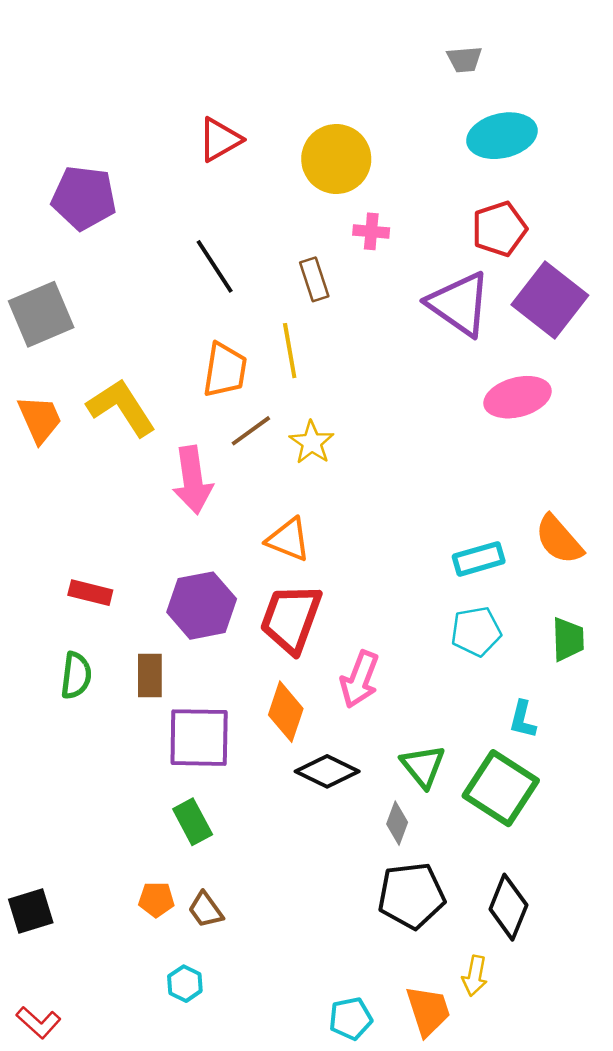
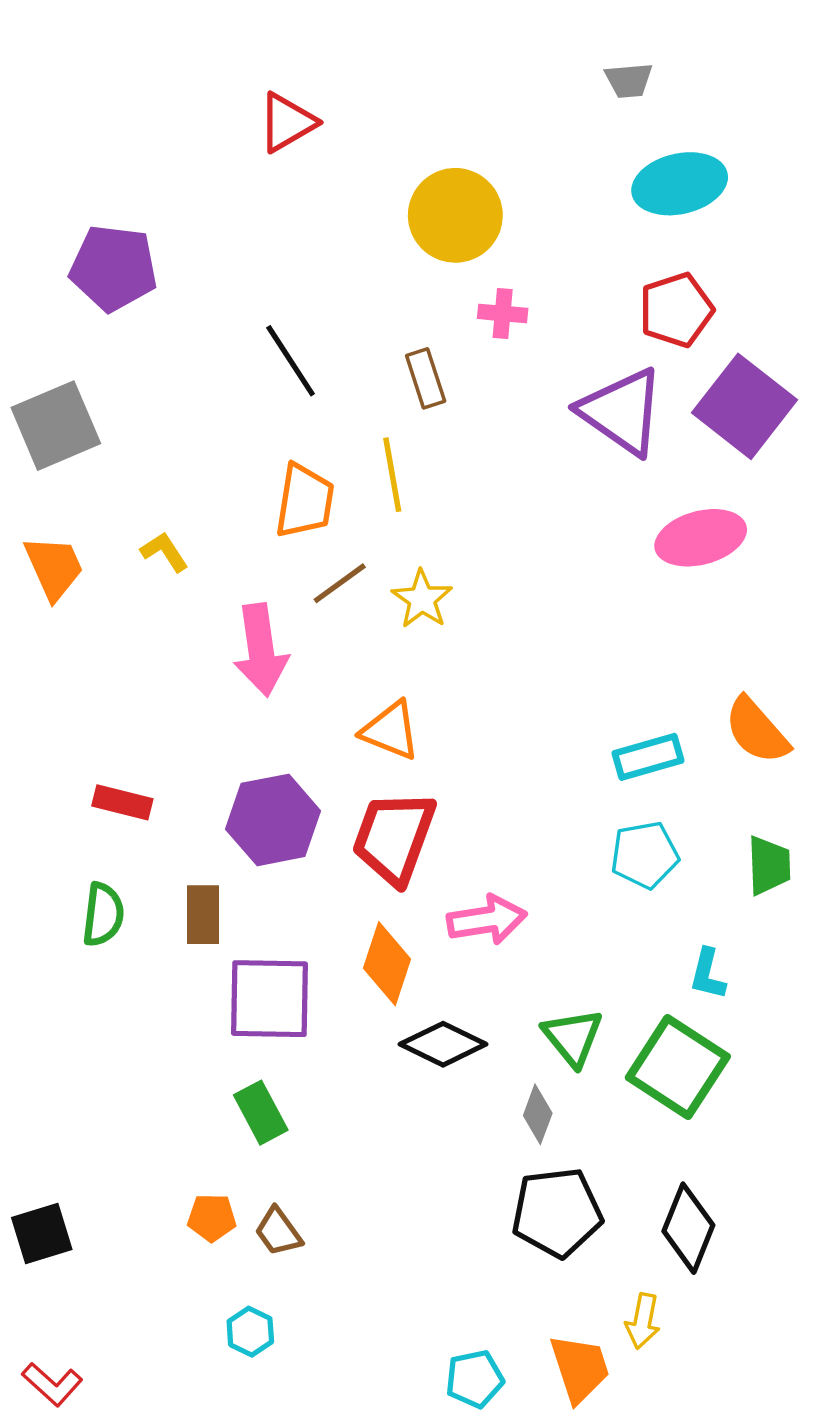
red triangle: (220, 140) -> (287, 122), moved
yellow L-shape: (121, 408) -> (164, 552), size x0.5
pink arrow: (360, 679) -> (487, 920), turned -120

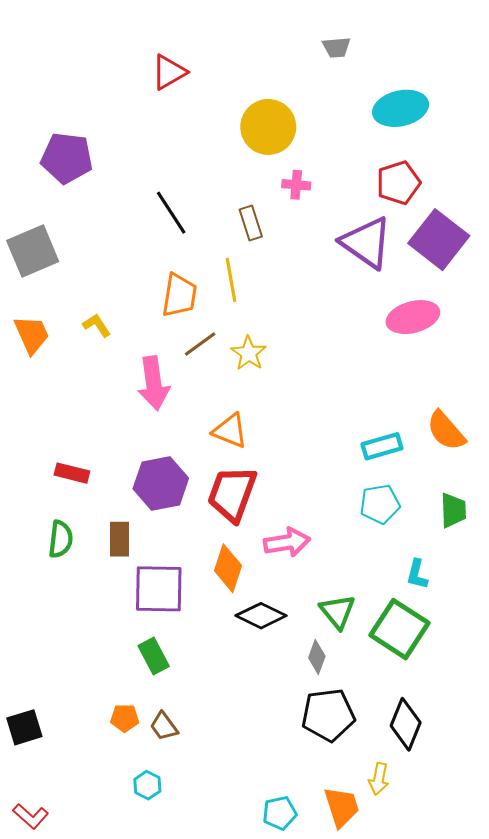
gray trapezoid: (629, 80) -> (336, 47), moved

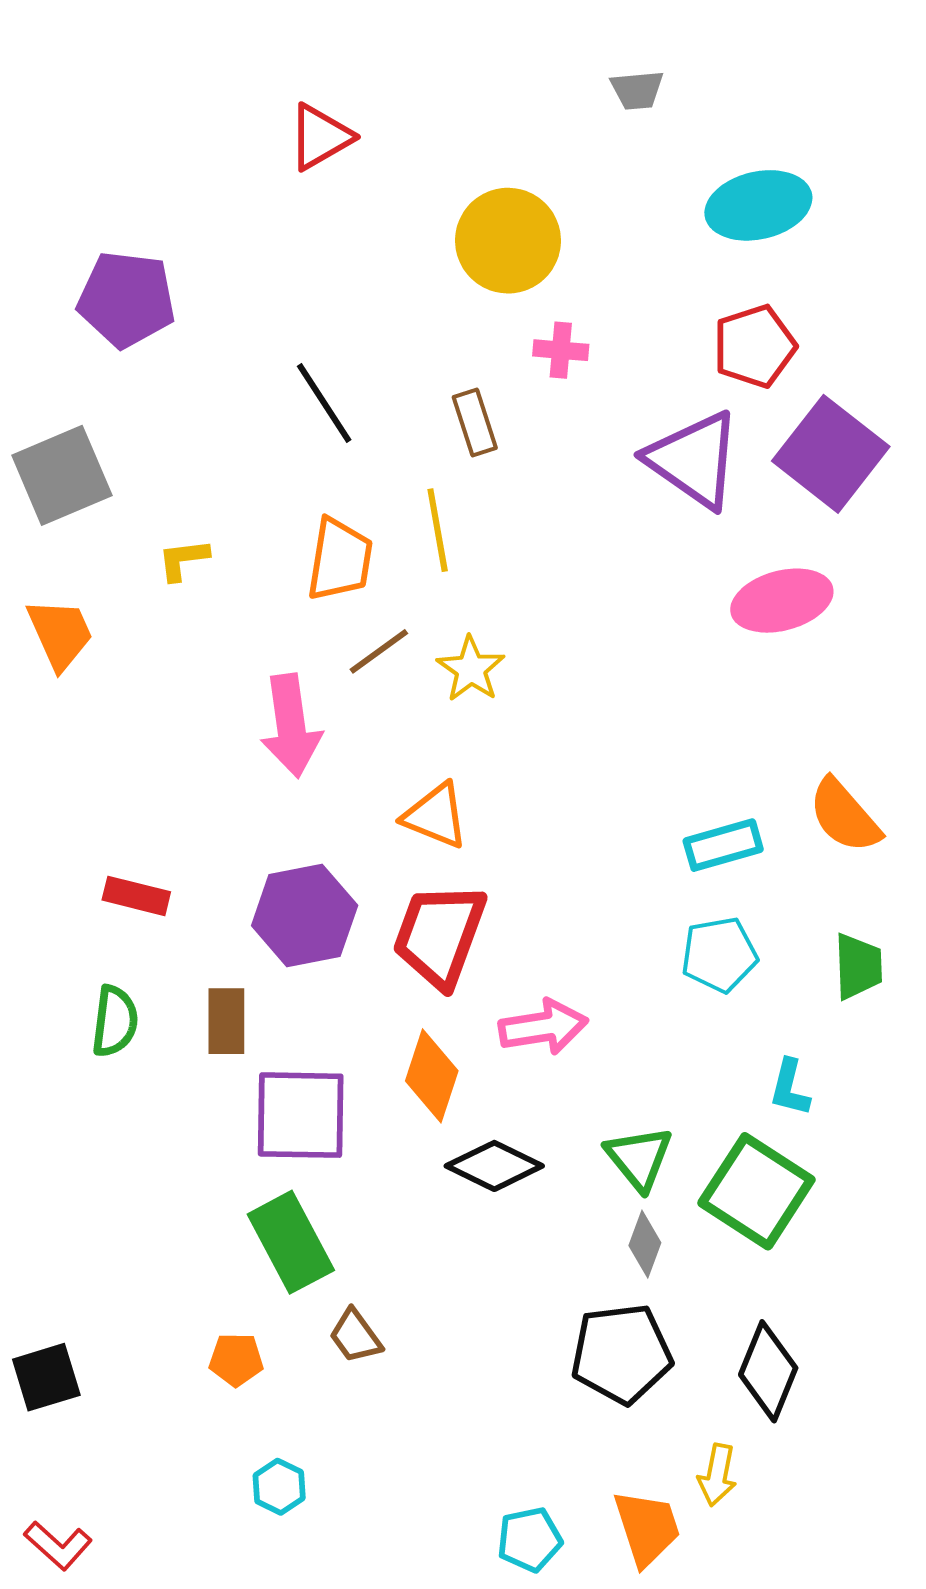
yellow L-shape: (97, 325) -> (183, 559), moved, turned -64
green rectangle: (154, 656) -> (291, 1242), size x1.4
gray diamond: (317, 657) -> (645, 1244), moved
brown trapezoid: (164, 726) -> (355, 1336), moved

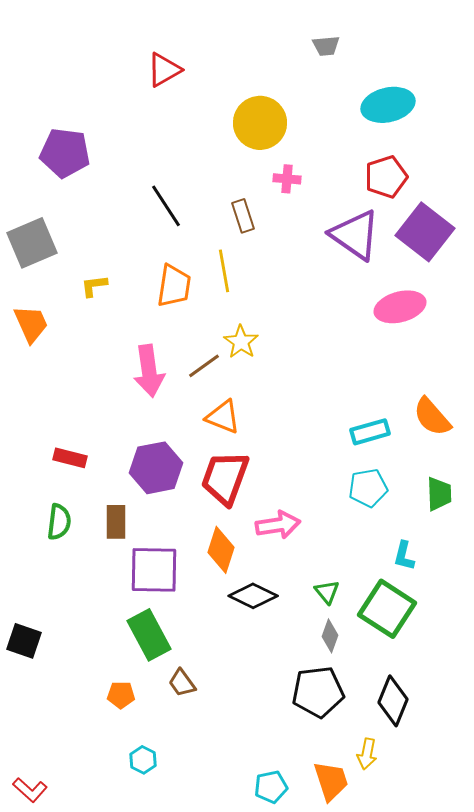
brown line: (379, 651) -> (204, 366), moved
green triangle: (639, 1158) -> (327, 592), size x0.7
black square: (46, 1377) -> (24, 641), moved, turned 36

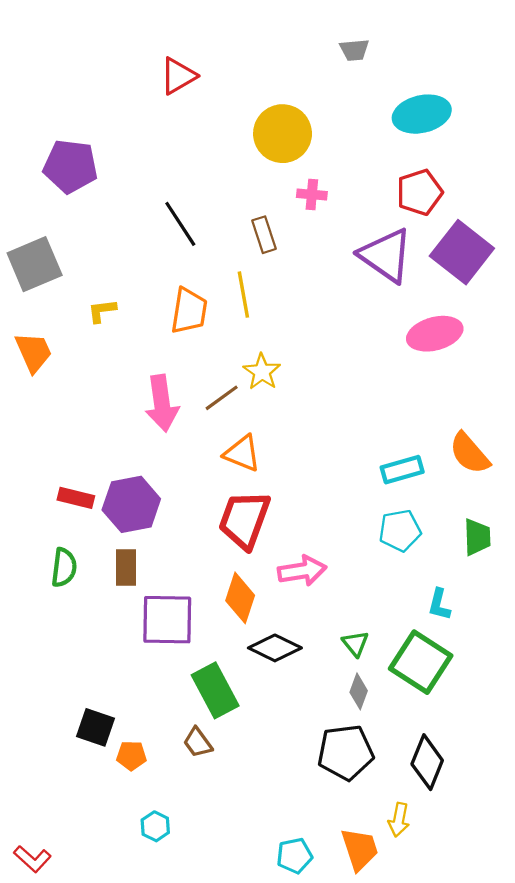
purple hexagon: (156, 468) -> (131, 504), moved
green rectangle: (149, 635) -> (215, 690), moved
black square: (24, 641) -> (95, 727), moved

